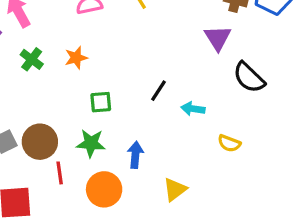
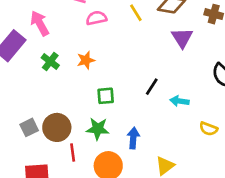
purple triangle: (218, 38) -> (182, 38), moved

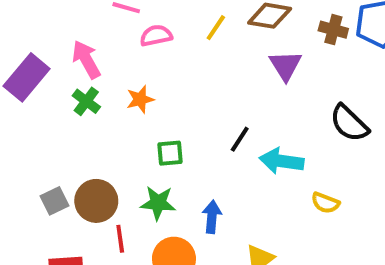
yellow line: (136, 13) -> (216, 28), turned 66
pink arrow: (40, 23) -> (86, 59), moved
cyan arrow: (179, 101) -> (282, 161), size x1.5

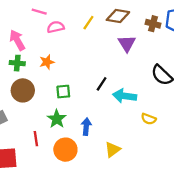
green cross: (86, 101) -> (17, 63), turned -32
brown circle: (96, 201) -> (23, 90), moved
green star: (158, 203) -> (57, 119), turned 30

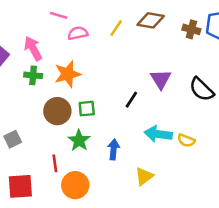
purple triangle: (127, 43) -> (161, 79), moved
orange star: (47, 62) -> (68, 74), size x1.5
brown circle: (23, 90) -> (57, 111), moved
cyan arrow: (125, 96) -> (158, 134), moved
orange circle: (65, 150) -> (75, 185), moved

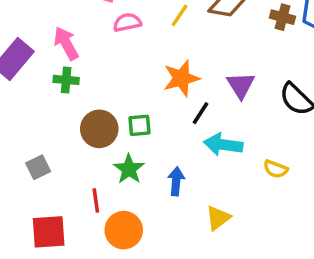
orange star: (68, 74) -> (181, 78), moved
cyan arrow: (158, 134) -> (223, 145), moved

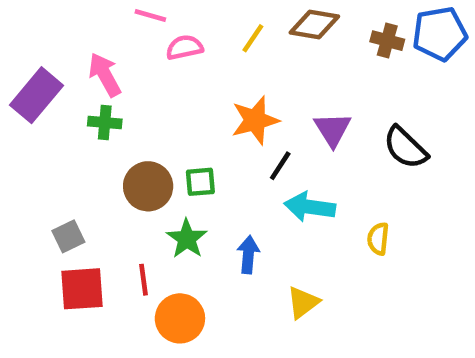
yellow semicircle: (276, 169) -> (378, 239), turned 75
red square: (49, 232) -> (82, 289), moved

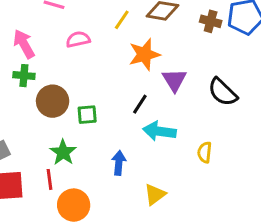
pink semicircle: (185, 47) -> (78, 39), moved
orange star: (255, 120) -> (144, 54), moved
brown circle: (148, 186) -> (53, 101), moved
green star: (187, 239) -> (63, 152), moved

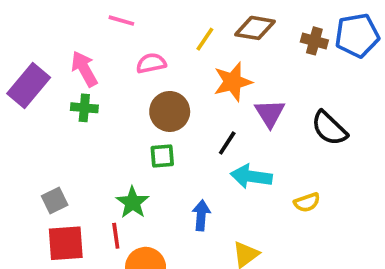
brown circle: (53, 101) -> (170, 111), moved
yellow semicircle: (205, 152) -> (307, 202), turned -115

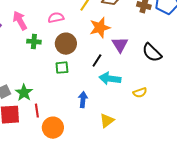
green cross: (84, 108) -> (34, 42), moved
green star: (133, 202) -> (24, 93), moved

